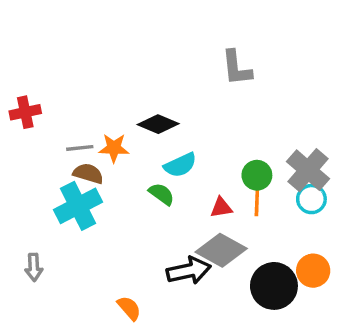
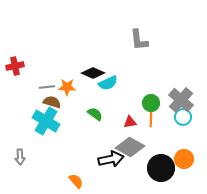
cyan semicircle: (180, 165) -> (108, 83), moved
cyan cross: (78, 206) -> (46, 121), turned -32

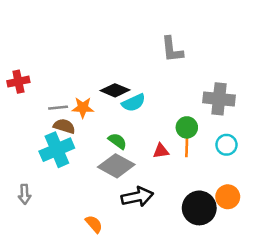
gray cross: (181, 100) -> (219, 99), moved, turned -35
cyan cross: (46, 121) -> (57, 150), turned 36
gray diamond: (130, 147) -> (116, 166), moved

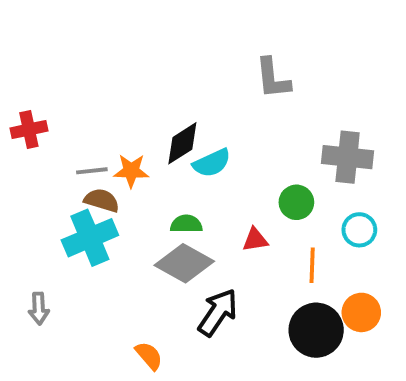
black diamond: (115, 90) -> (182, 143), turned -56
green semicircle: (117, 141) -> (186, 224), turned -36
orange line: (187, 146) -> (312, 265), moved
black arrow: (137, 197) -> (218, 312), turned -44

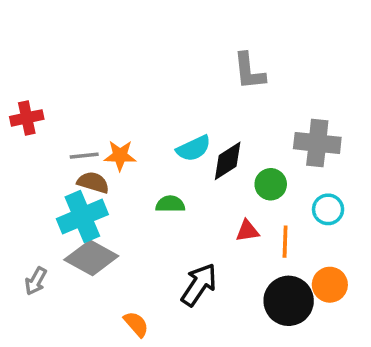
black diamond: (182, 143) -> (228, 161), moved
red triangle: (255, 240) -> (247, 231), moved
gray diamond: (184, 263) -> (91, 258), moved
gray arrow: (39, 309) -> (36, 281), turned 32

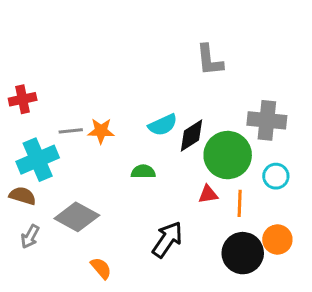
brown semicircle: (93, 182) -> (23, 196), moved
green circle: (271, 184) -> (228, 155), size x1.8
cyan cross: (82, 217) -> (38, 160), moved
orange semicircle: (136, 324) -> (101, 268), moved

